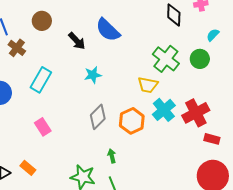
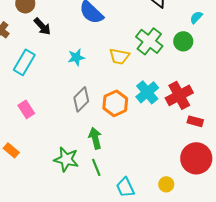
black arrow: (77, 41) -> (42, 26), moved
yellow trapezoid: (148, 85) -> (119, 56), moved
green arrow: (112, 156) -> (95, 138), size x1.5

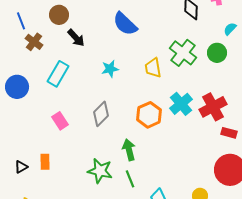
yellow trapezoid: (119, 56) -> (153, 68), turned 70
gray diamond: (81, 99) -> (101, 114), moved
orange rectangle: (11, 150) -> (45, 162), turned 49

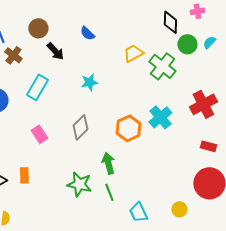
blue semicircle: (125, 24) -> (87, 33), moved, size x0.6
green circle: (217, 53) -> (187, 44), moved
yellow trapezoid: (153, 68) -> (133, 53), moved, turned 70
red cross: (213, 107) -> (203, 104), moved

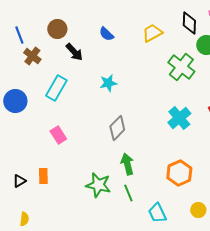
yellow trapezoid: (133, 53) -> (152, 33), moved
gray diamond: (80, 127) -> (117, 128), moved
orange hexagon: (128, 128) -> (179, 173), moved

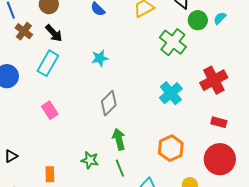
black arrow: (74, 52) -> (54, 33), moved
orange rectangle: (43, 176) -> (50, 174), moved
green star: (98, 185) -> (90, 160), size x0.7

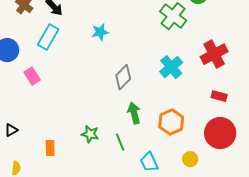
gray diamond: (109, 103) -> (123, 77), moved
pink rectangle: (50, 110) -> (32, 76), moved
green arrow: (119, 139) -> (134, 113), moved

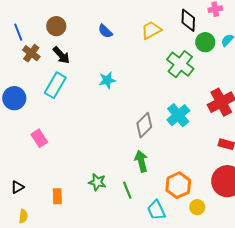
pink rectangle: (32, 76) -> (39, 138), moved
gray diamond: (123, 77) -> (144, 125), moved
orange hexagon: (171, 122) -> (178, 185), moved
black triangle: (11, 130) -> (17, 187), moved

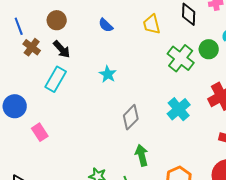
yellow trapezoid: (151, 30) -> (152, 24), turned -75
green circle: (205, 42) -> (209, 49), moved
cyan star: (107, 80) -> (108, 74), turned -30
blue circle: (14, 98) -> (15, 106), moved
gray diamond: (144, 125) -> (131, 117), moved

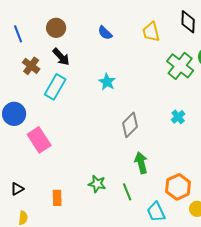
brown cross: (32, 47) -> (31, 66), moved
cyan cross: (179, 109) -> (178, 117), size x0.6
pink rectangle: (40, 132) -> (39, 140), size x1.4

